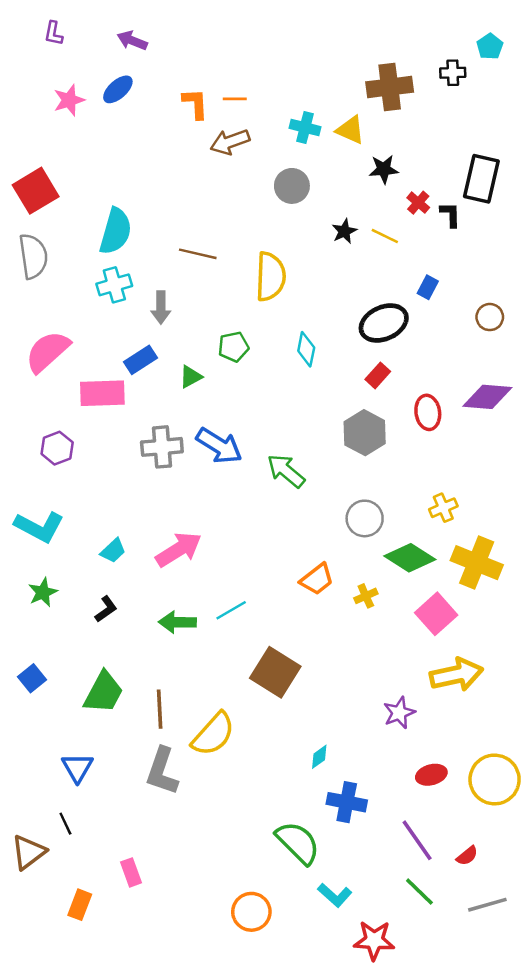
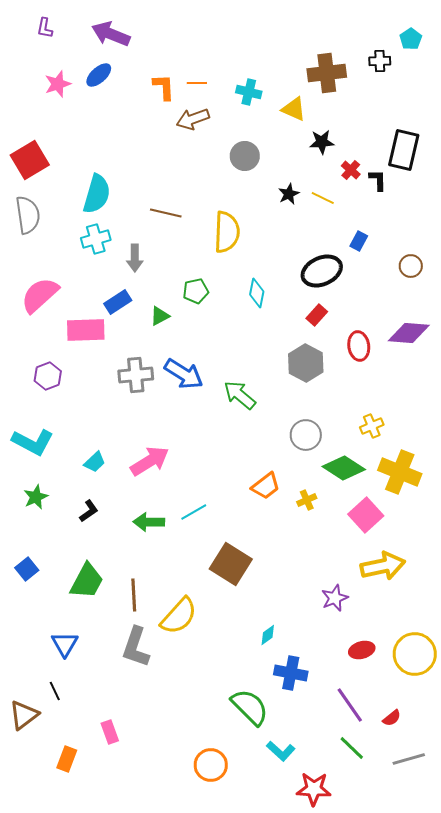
purple arrow: (132, 41) -> (111, 34), size x1.5
cyan cross: (305, 128) -> (249, 92), moved

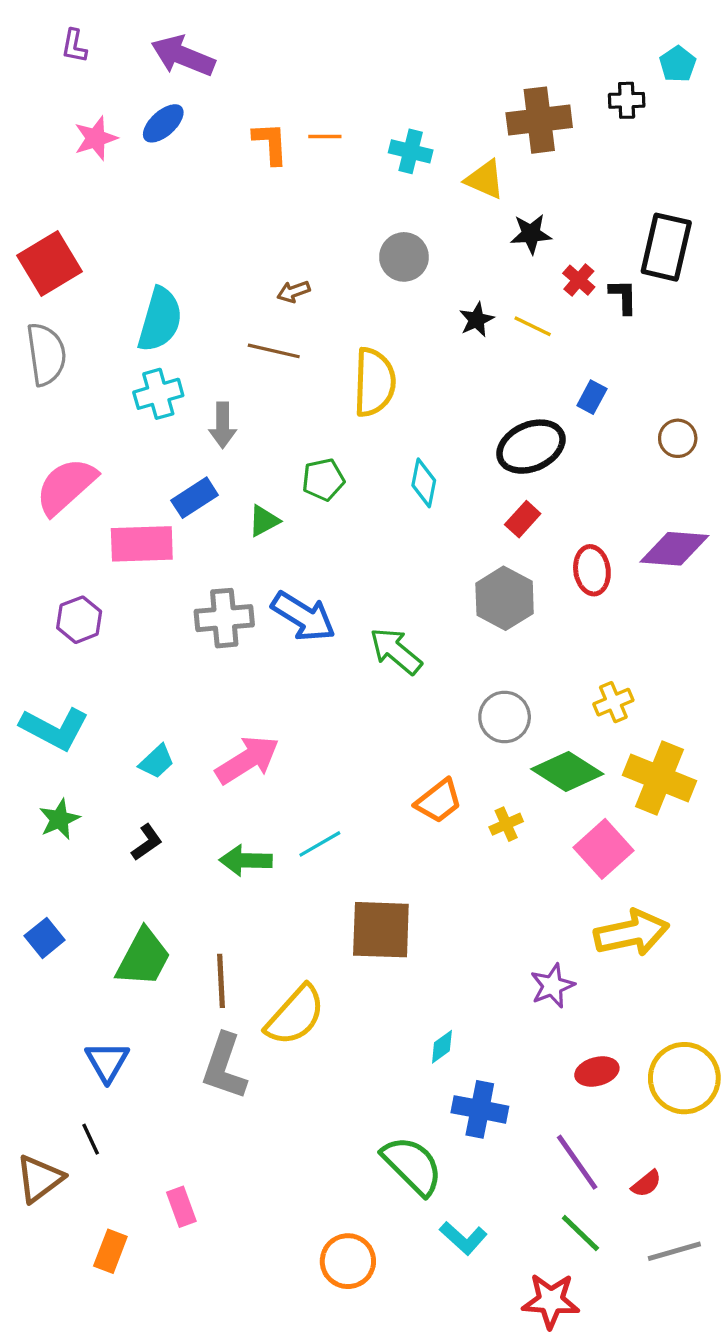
brown arrow: (193, 119) -> (294, 292), moved, size x0.6
brown square: (231, 564) -> (381, 930), turned -30
red star: (314, 789) -> (551, 1301), moved

